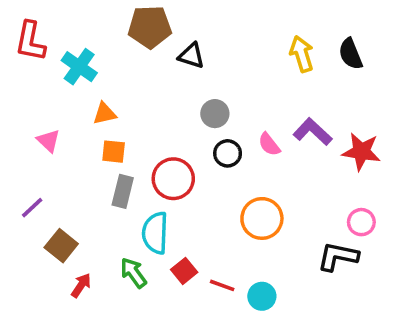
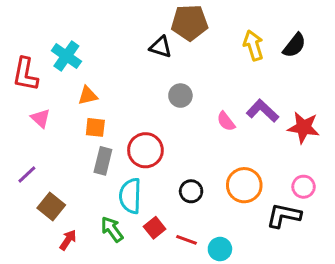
brown pentagon: (150, 27) -> (190, 23), moved
red L-shape: (30, 41) -> (25, 74), moved
black semicircle: (351, 54) -> (294, 45), turned -120
black circle: (228, 153) -> (191, 191), moved
orange circle: (262, 218) -> (244, 185), moved

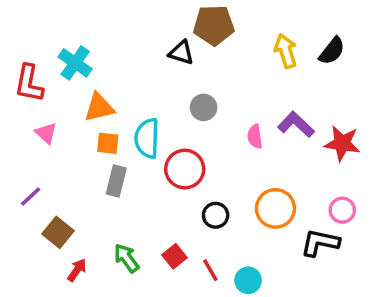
orange triangle: (88, 96) -> (99, 107), size x1.4
pink semicircle: (226, 121) -> (255, 137), turned 30
red circle: (145, 150) -> (185, 169), moved
cyan semicircle: (130, 196) -> (147, 138), moved
red line: (186, 240) -> (210, 270), turned 40

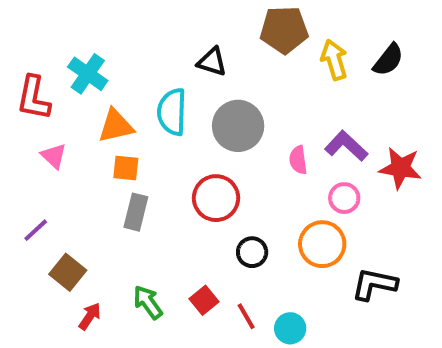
brown pentagon: (214, 25) -> (284, 30), moved
gray circle: (204, 107) -> (238, 126), size x1.6
cyan semicircle: (147, 138) -> (172, 112), moved
pink circle: (342, 210) -> (344, 198), moved

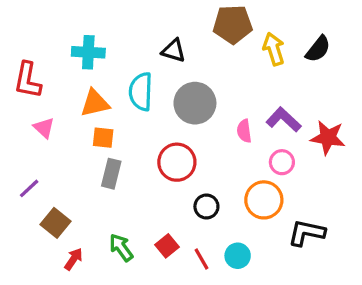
cyan cross: (88, 74) -> (88, 52), moved, turned -32
cyan circle: (290, 328) -> (238, 256), moved

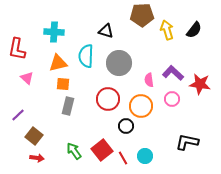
orange circle: (264, 200) -> (141, 106), moved
red square: (167, 246) -> (102, 150), size x1.5
red arrow: (74, 259) -> (37, 158), moved, turned 64

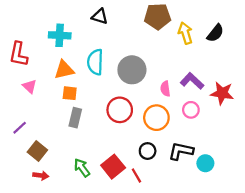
black triangle: (106, 31) -> (100, 16), moved
black circle: (126, 126) -> (148, 151), moved
black L-shape: (187, 142) -> (181, 151), moved
cyan circle: (145, 156) -> (205, 163), moved

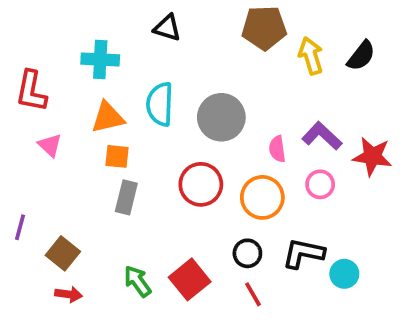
purple line: (20, 128) -> (20, 227), moved, turned -32
red line: (136, 175) -> (253, 294), moved

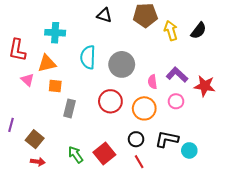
black triangle: (167, 28) -> (104, 15), moved
orange triangle: (108, 117) -> (47, 63), moved
orange square: (117, 156) -> (55, 86), moved

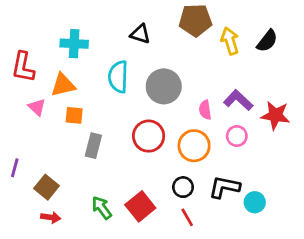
black triangle: (104, 15) -> (140, 34), moved

